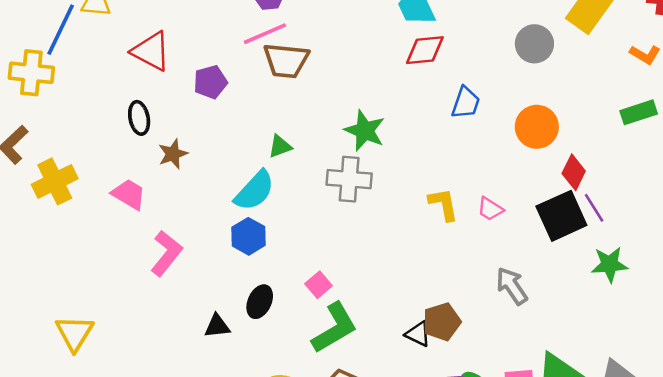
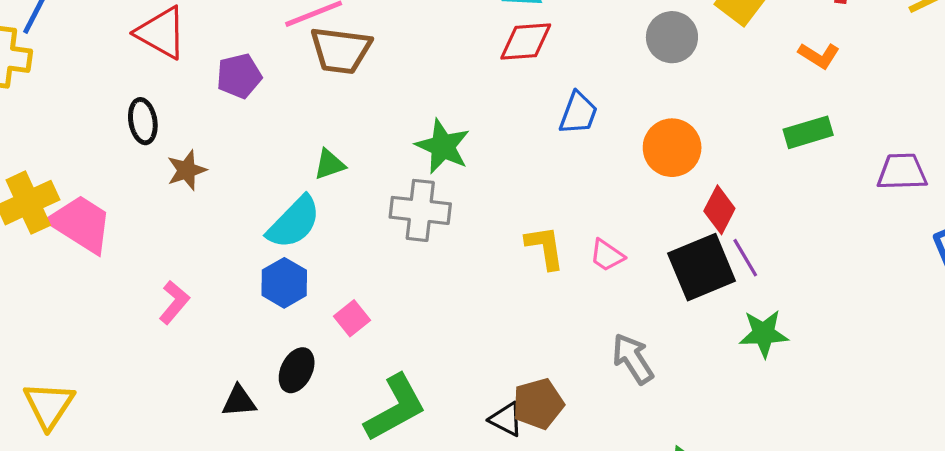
pink trapezoid: (129, 194) -> (81, 224), moved, size x1.4
pink L-shape: (166, 253) -> (174, 302), size x0.7
pink square: (319, 285) -> (352, 318), moved

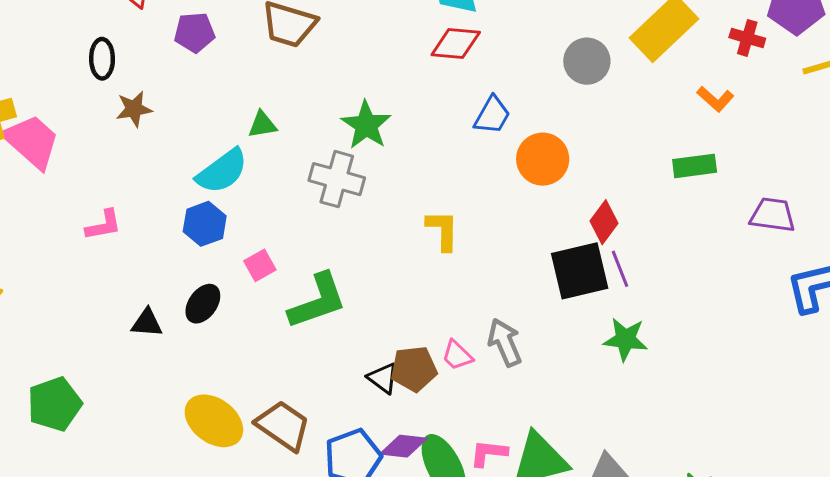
orange circle: (672, 148) -> (543, 159), moved
pink trapezoid: (607, 255) -> (457, 355), moved
pink L-shape: (174, 302) -> (104, 225), turned 30
green L-shape: (395, 408) -> (317, 301), moved

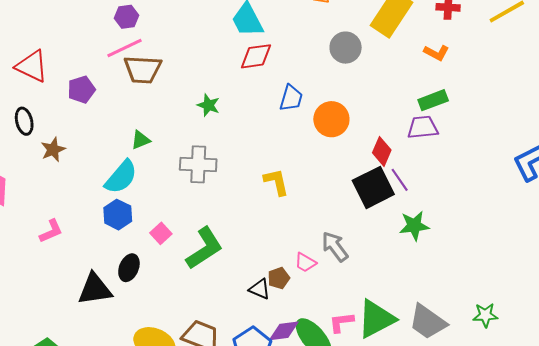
green star: (366, 125) -> (208, 105), moved, size x0.7
purple trapezoid: (773, 215) -> (423, 127), moved
black triangle: (147, 323) -> (95, 289), size x1.6
brown pentagon: (414, 369) -> (279, 278), size x0.7

